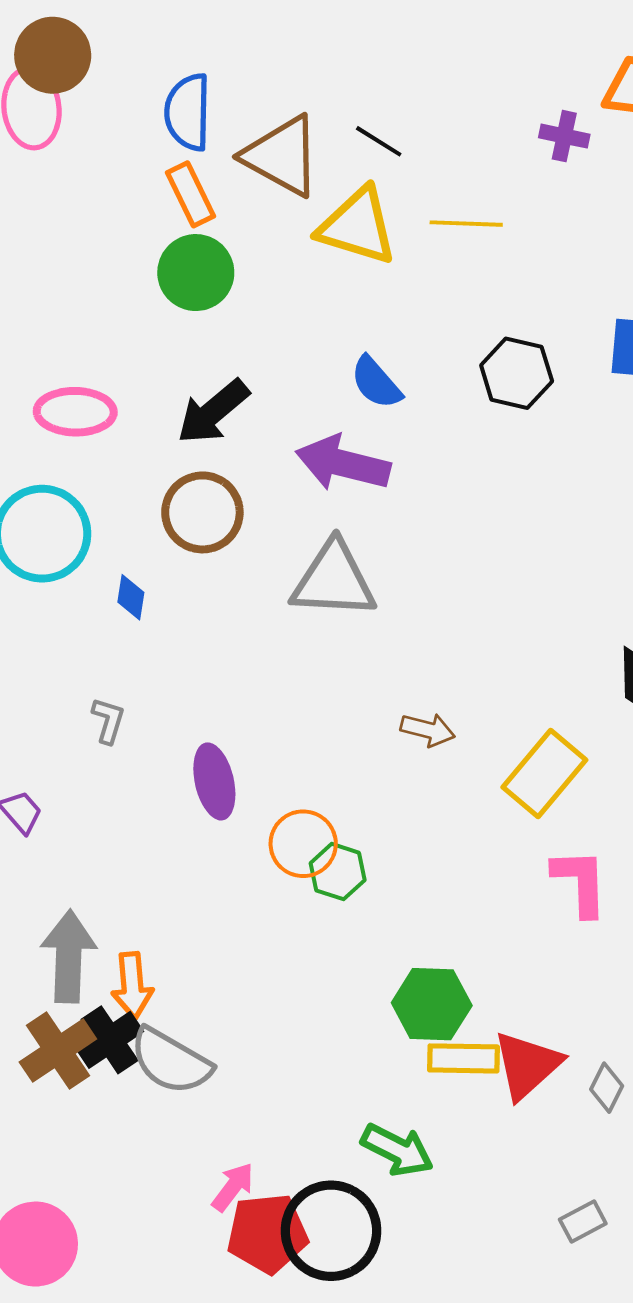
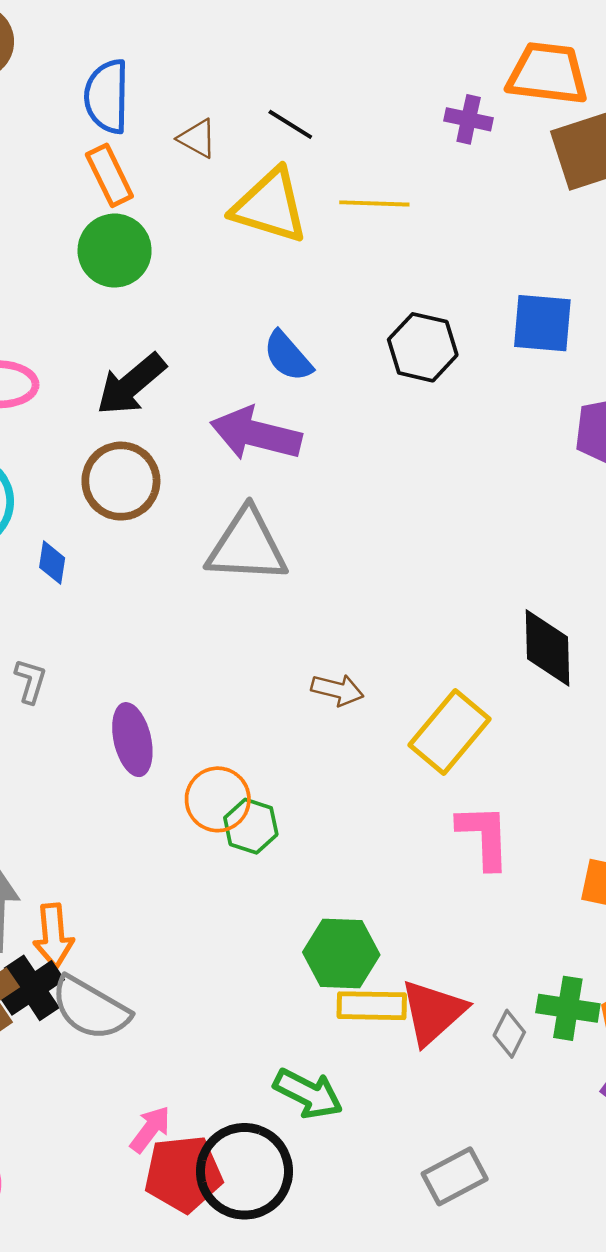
brown triangle: (282, 156) -> (197, 138), size x0.5
gray rectangle: (583, 1221) -> (455, 1176), moved, size x1.4

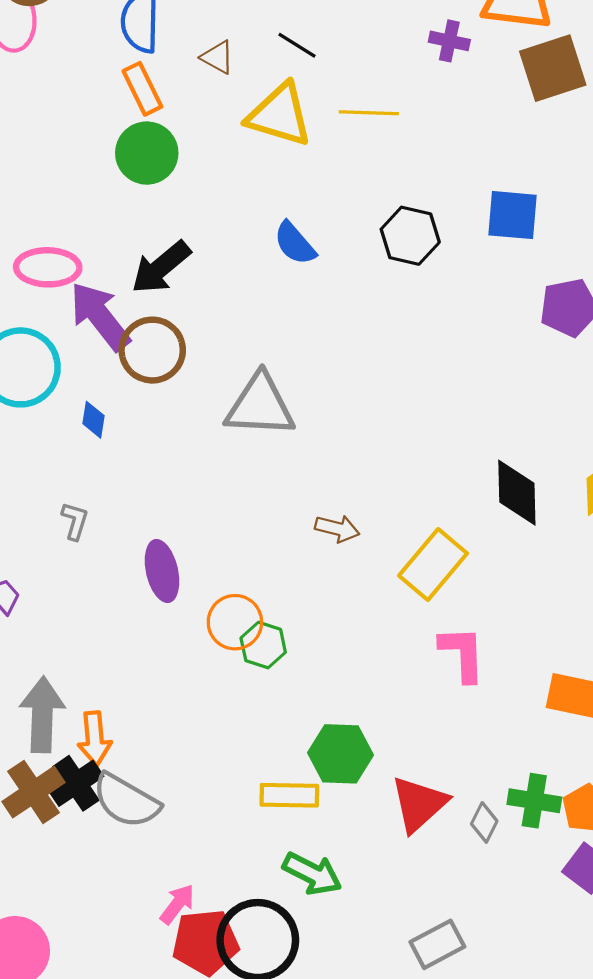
purple arrow: (256, 434) -> (100, 316), moved, turned 38
yellow rectangle: (372, 1006) -> (289, 795), moved

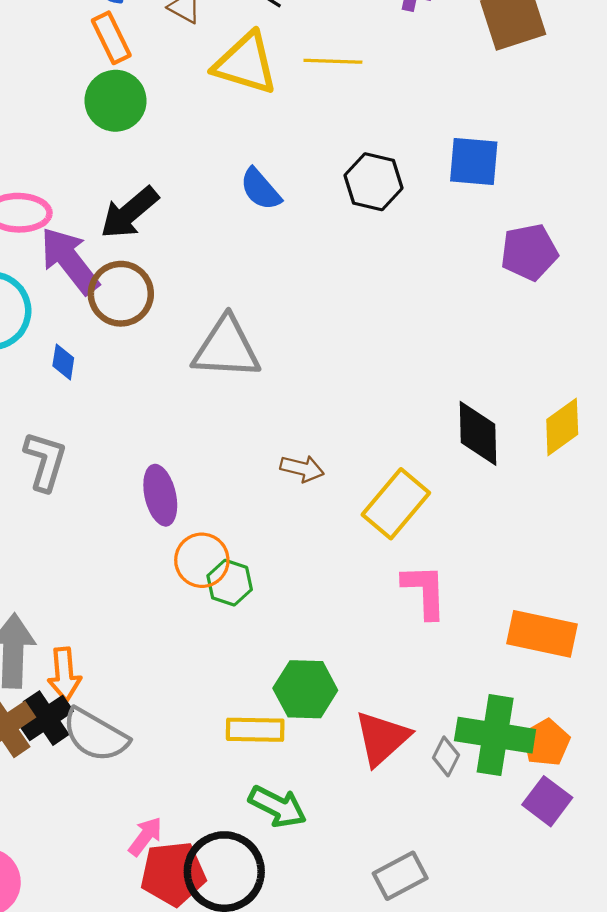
gray L-shape: (75, 521) -> (45, 461), size x1.6
purple ellipse: (162, 571) -> (160, 495), moved
green cross: (534, 801) -> (495, 735), size x1.5

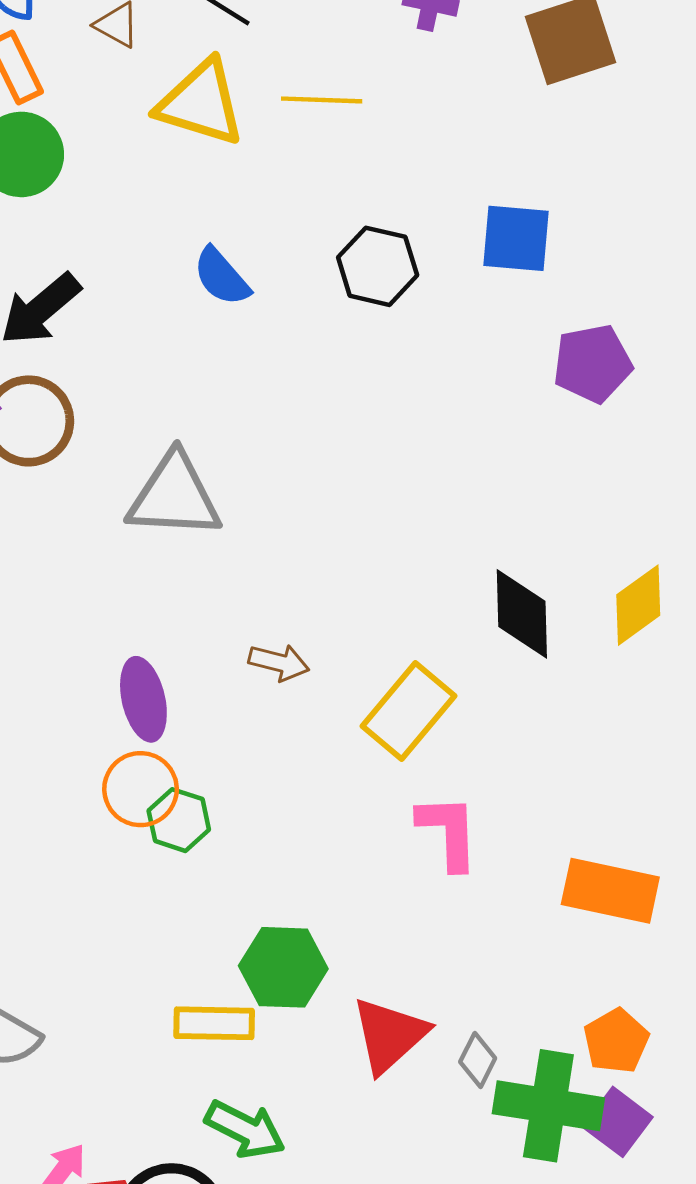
purple ellipse: (160, 495) -> (143, 699), moved
green cross: (495, 735) -> (548, 1106), moved

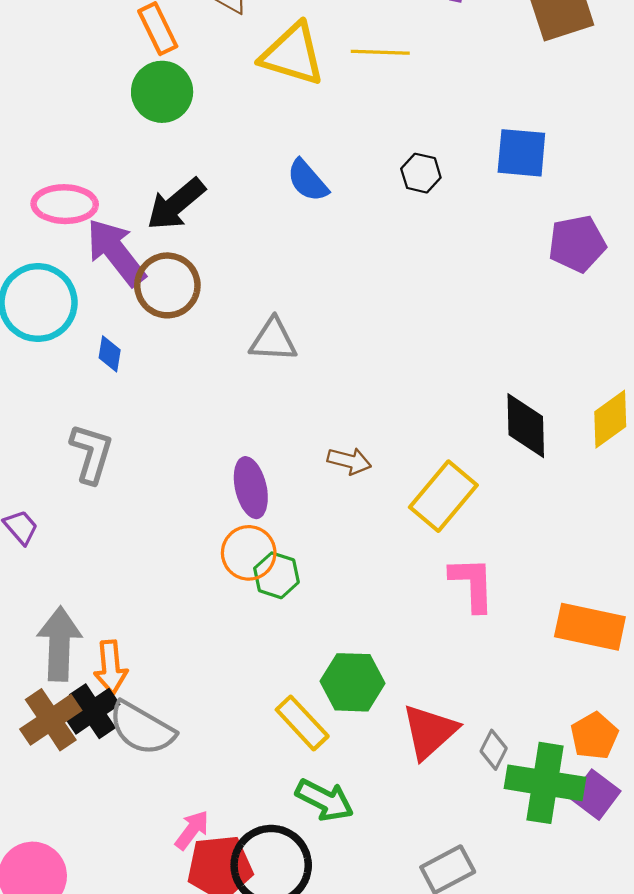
black hexagon: (378, 266) -> (421, 173), size x0.7
gray triangle: (174, 496) -> (273, 340), size x0.7
yellow rectangle: (214, 1023) -> (302, 723), turned 46

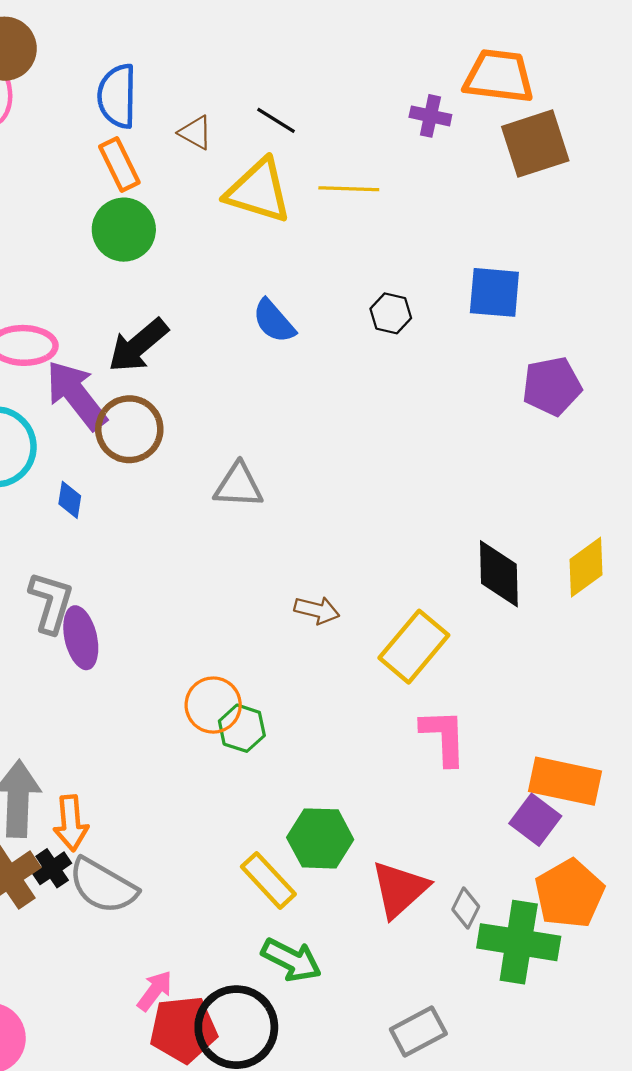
purple ellipse: (251, 488) -> (81, 638), moved
black cross: (92, 711) -> (52, 868), size x0.7
orange pentagon: (594, 736) -> (569, 894), size x1.4
purple square: (595, 795) -> (535, 820), moved

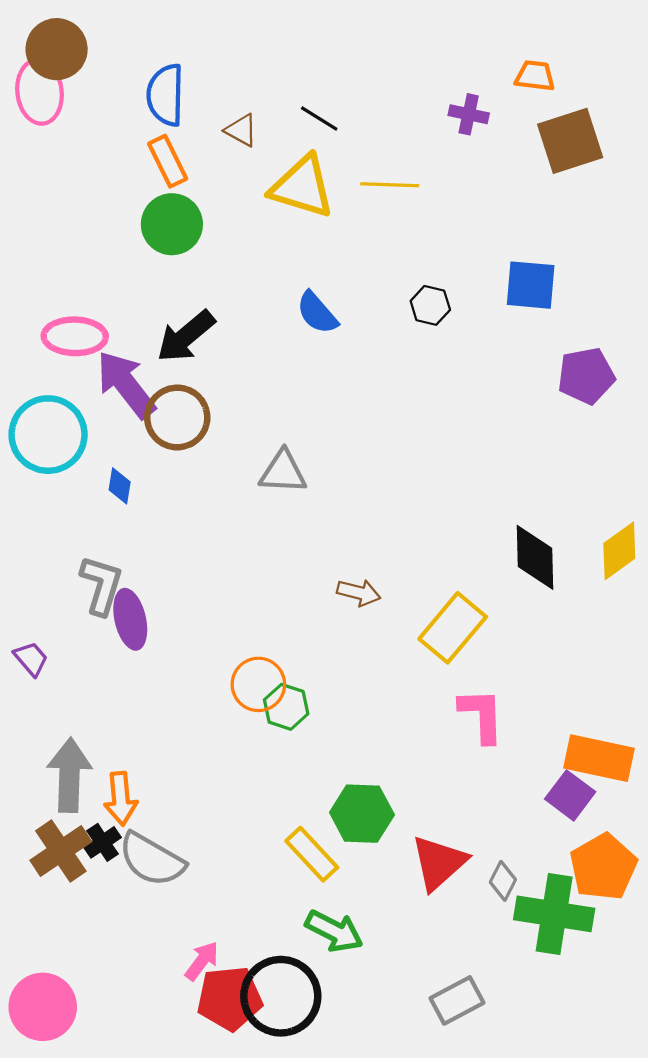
orange trapezoid: (499, 76) -> (535, 76), size x0.6

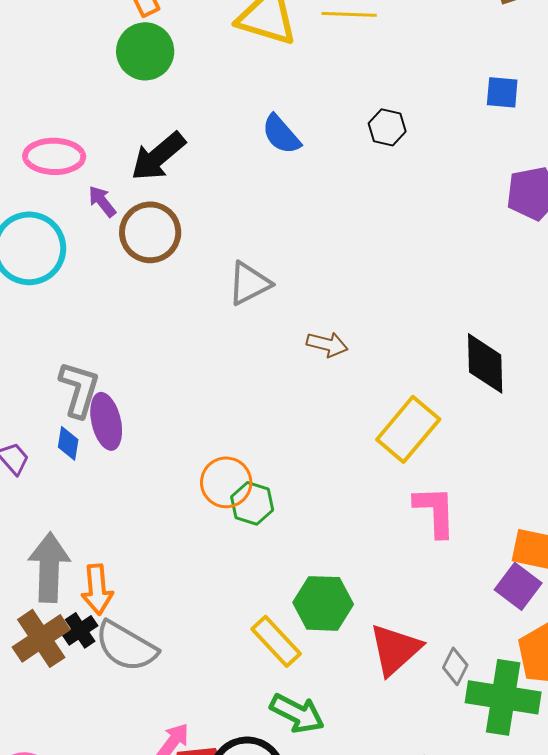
blue square: (531, 285) -> (502, 92), moved, size x0.7
purple arrow: (126, 384) -> (102, 201), size x0.5
gray triangle: (283, 472) -> (249, 283), turned -30
blue diamond: (120, 486) -> (68, 443), moved
brown arrow: (359, 593) -> (327, 344), moved

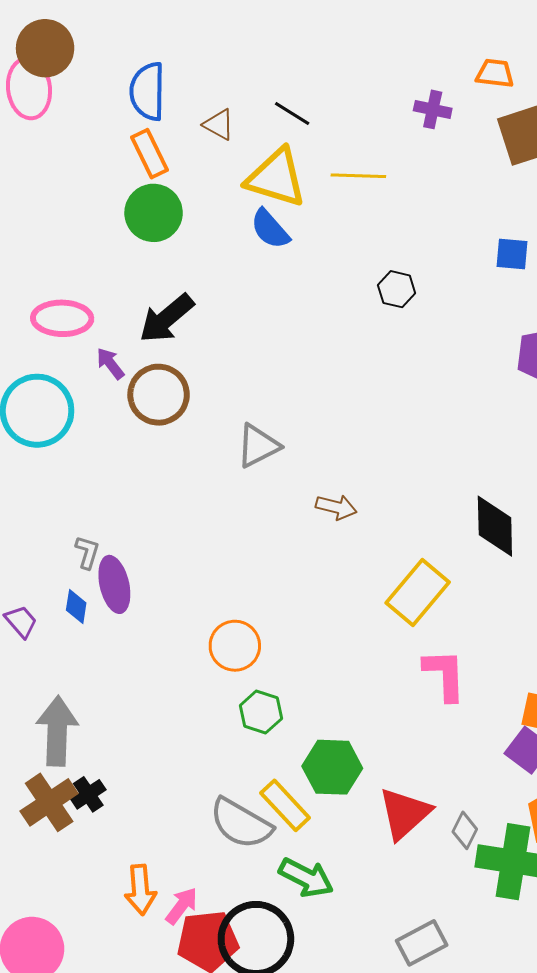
blue semicircle: (281, 134) -> (270, 229), moved
gray L-shape: (79, 389) -> (87, 552), size x0.6
green hexagon: (252, 503) -> (261, 712), moved
orange arrow: (97, 589) -> (140, 890), moved
gray semicircle: (126, 646) -> (241, 823), moved

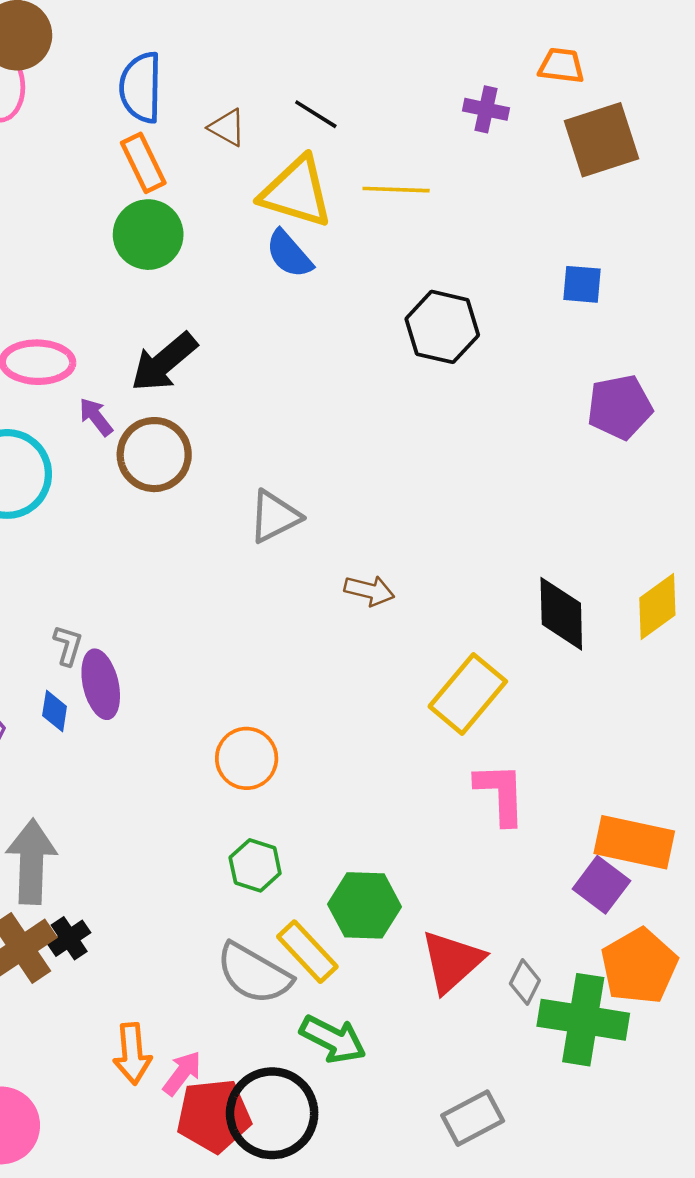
black hexagon: (397, 289) -> (442, 327), size x1.6
green hexagon: (261, 712) -> (255, 865), moved

